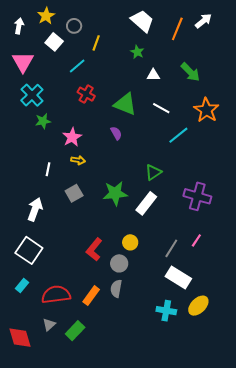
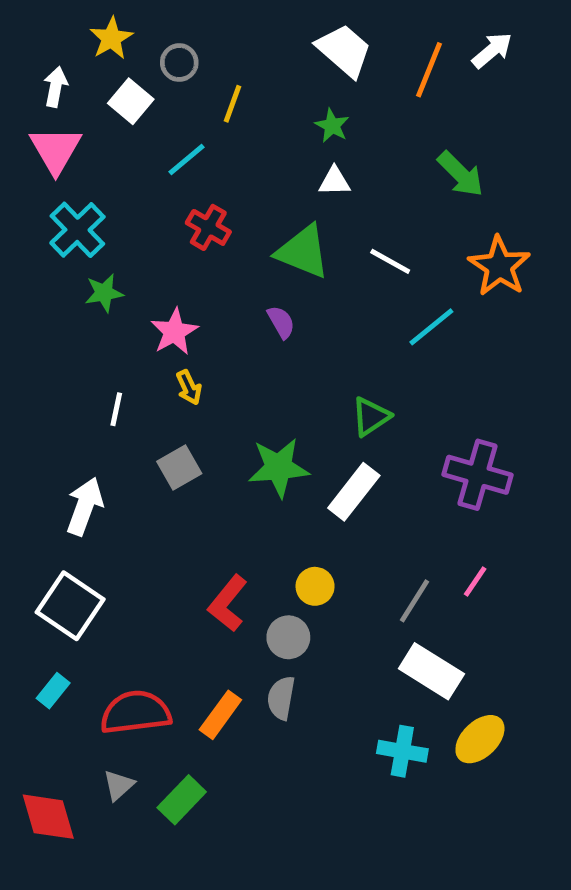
white arrow: (19, 26) -> (56, 87), moved
white triangle: (153, 75) -> (334, 181), moved
yellow arrow: (78, 160) -> (189, 387), turned 56

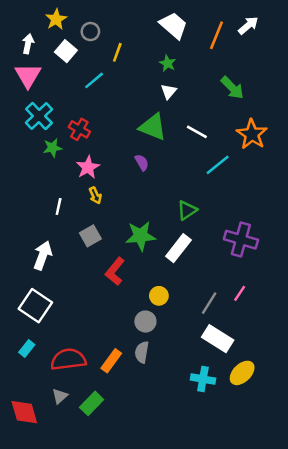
white triangle: (334, 181) -> (169, 91), turned -49
red cross: (208, 227) -> (79, 129), moved
red L-shape: (228, 603) -> (115, 271), moved

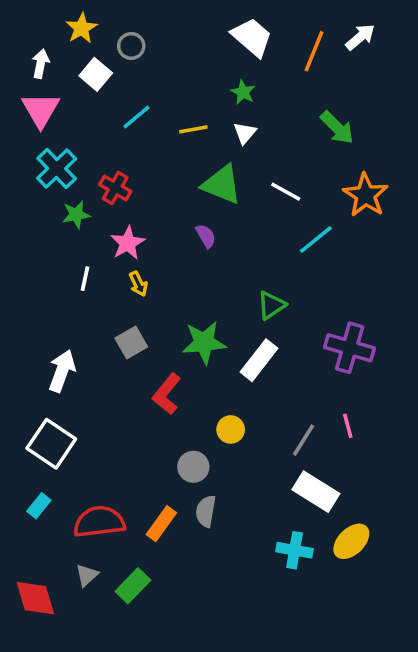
yellow line: (117, 52) -> (193, 129), moved, turned 60
white line: (59, 206) -> (85, 279), moved
pink line: (240, 293) -> (348, 426), turned -49
gray circle: (145, 322) -> (193, 467), moved

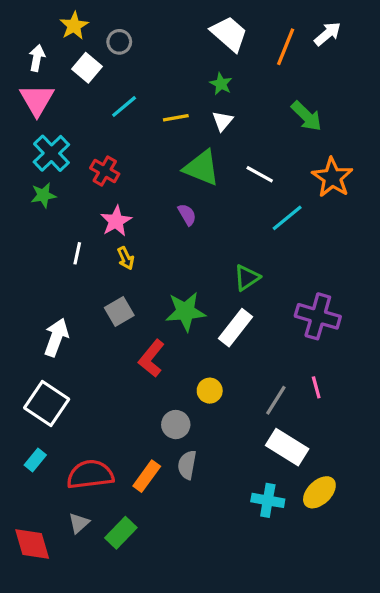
green star: (76, 215) -> (43, 195), moved

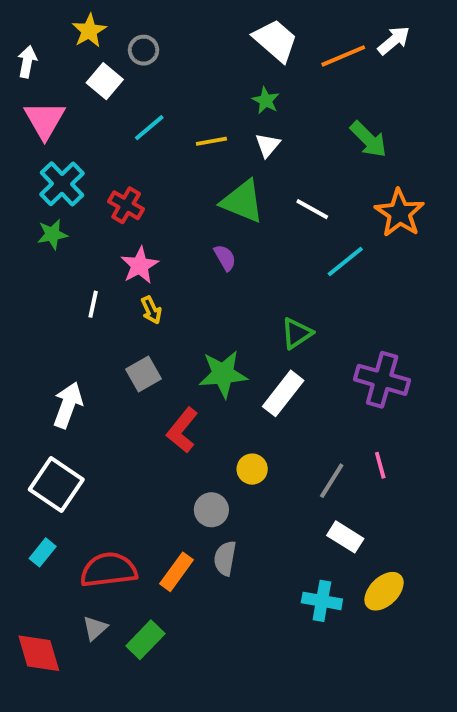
orange line: (286, 47) -> (343, 56), turned 45
white arrow: (37, 58) -> (27, 62), moved
white rectangle: (287, 447) -> (345, 537), size x0.7

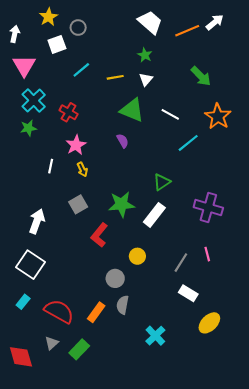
white square: (105, 81) -> (57, 44), turned 30
red semicircle: (109, 570) -> (59, 311), turned 36
cyan cross: (322, 601) -> (155, 336), moved, turned 36

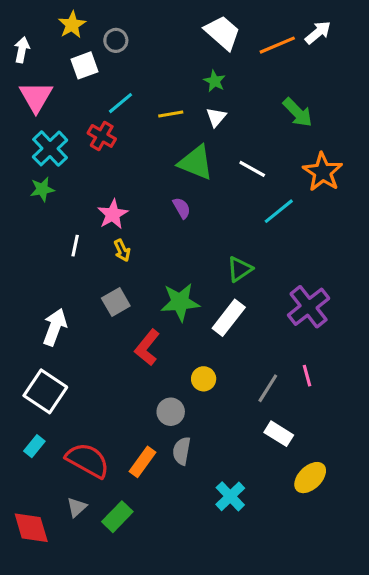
red cross: (69, 112) -> (102, 136), moved
purple cross: (208, 208) -> (309, 307), turned 36

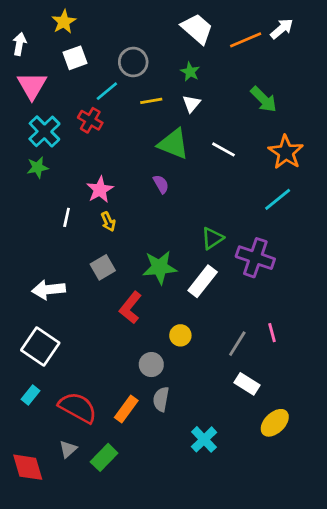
gray circle: (116, 40) -> (133, 62), moved, size x1.4
cyan line: (279, 211) -> (278, 199), moved
purple cross: (309, 307) -> (255, 258), moved, turned -33
white arrow: (55, 327) -> (49, 290), turned -116

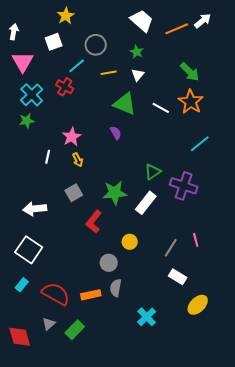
yellow star: (64, 22) -> (66, 16), moved
orange star: (286, 152) -> (191, 102), moved
orange rectangle: (126, 409) -> (91, 295), turned 42

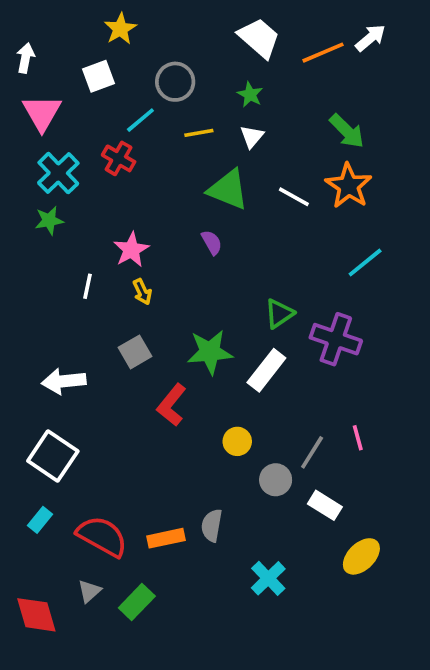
gray circle: (109, 263) -> (276, 480), moved

